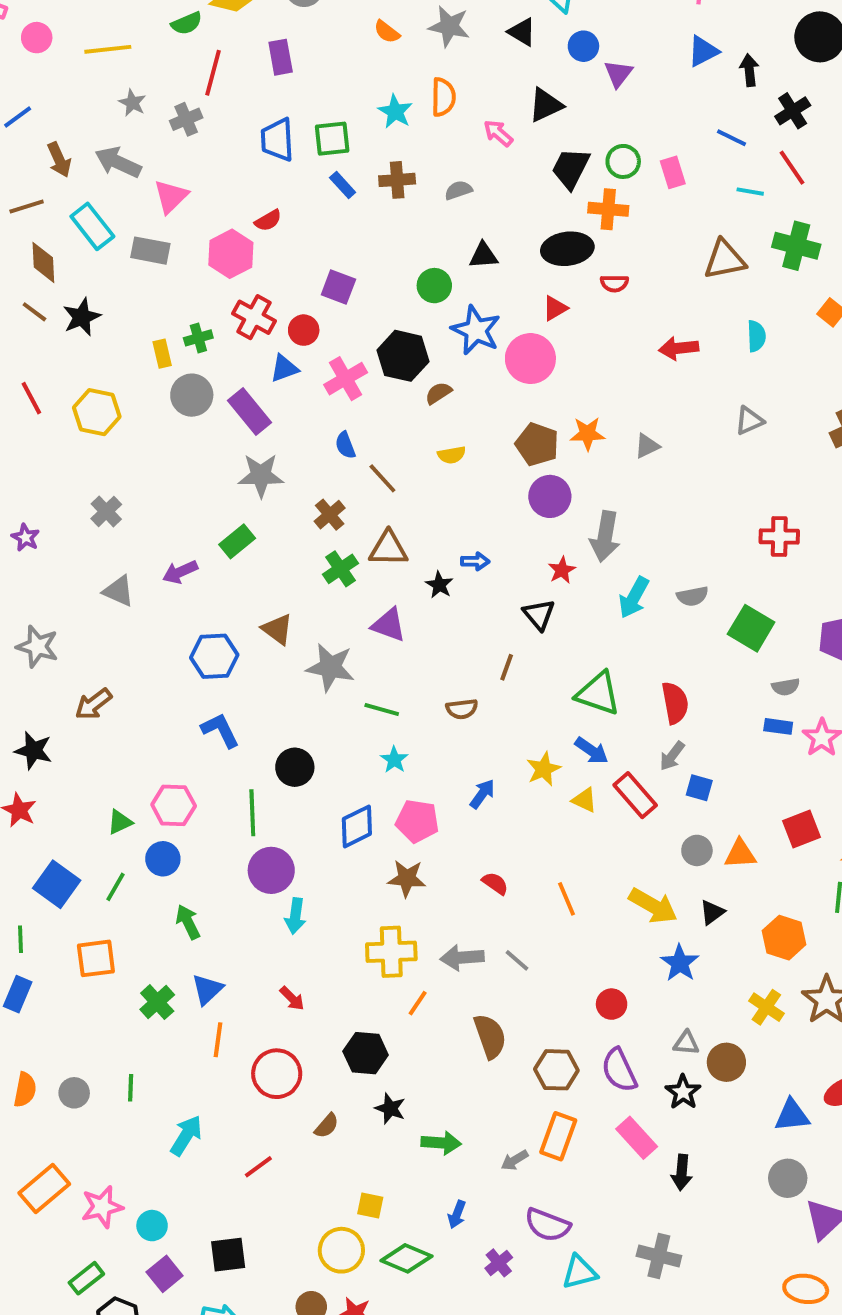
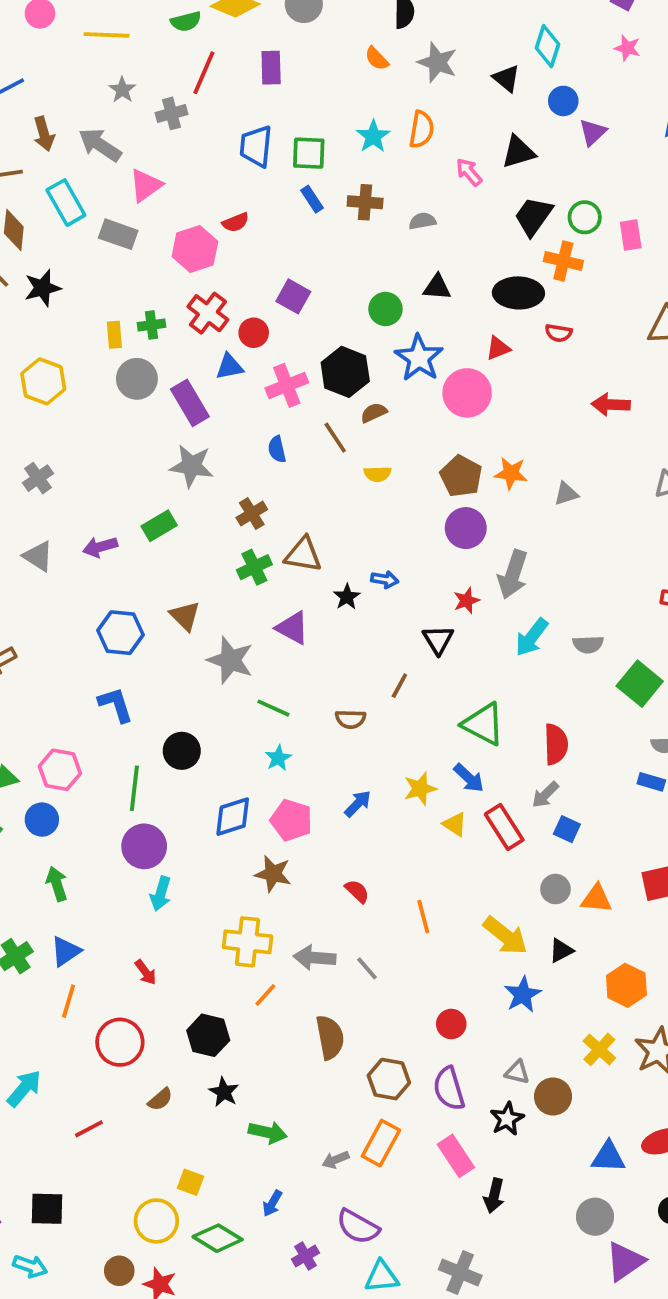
brown line: (382, 478) -> (335, 438), moved

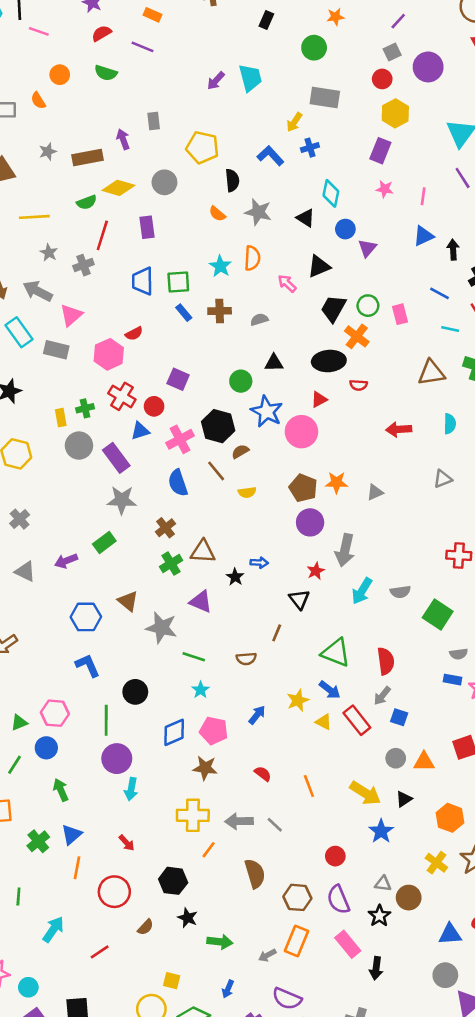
orange cross: (563, 261) -> (357, 336), turned 30
blue semicircle: (277, 449) -> (178, 483), size x1.5

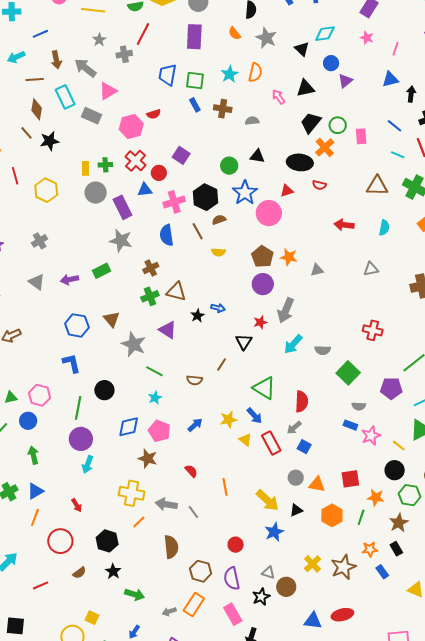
cyan diamond: (331, 193) -> (325, 34), turned 60
purple rectangle: (147, 227) -> (194, 37), moved, size x1.4
orange hexagon: (450, 818) -> (332, 515), moved

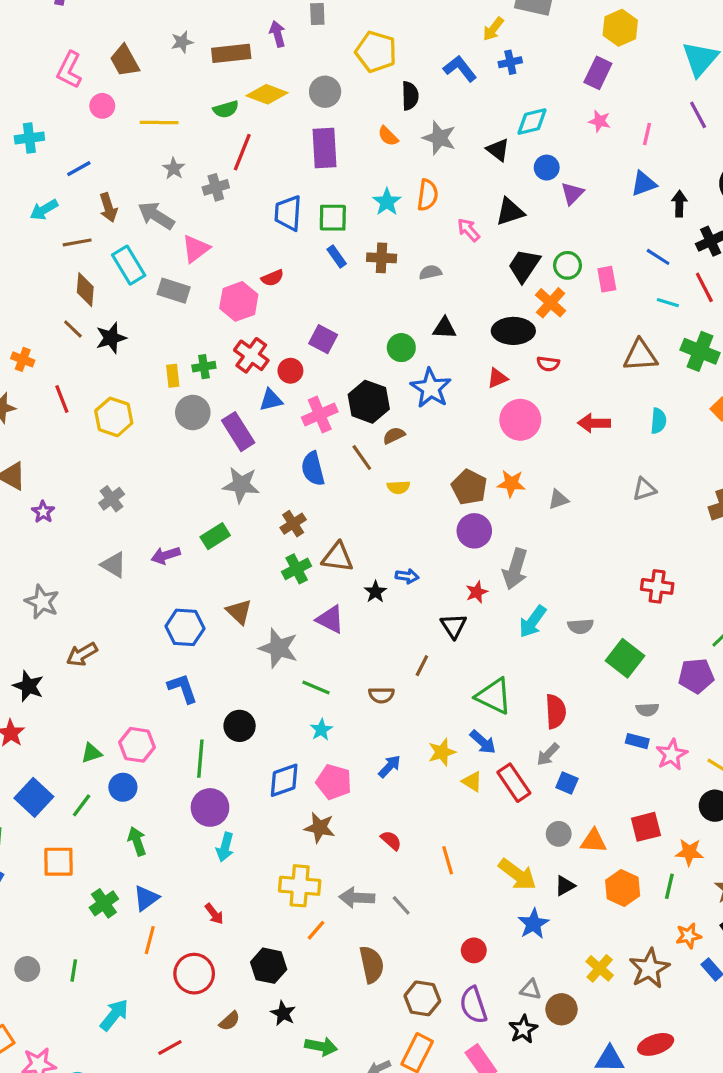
pink circle: (269, 213) -> (520, 420), moved

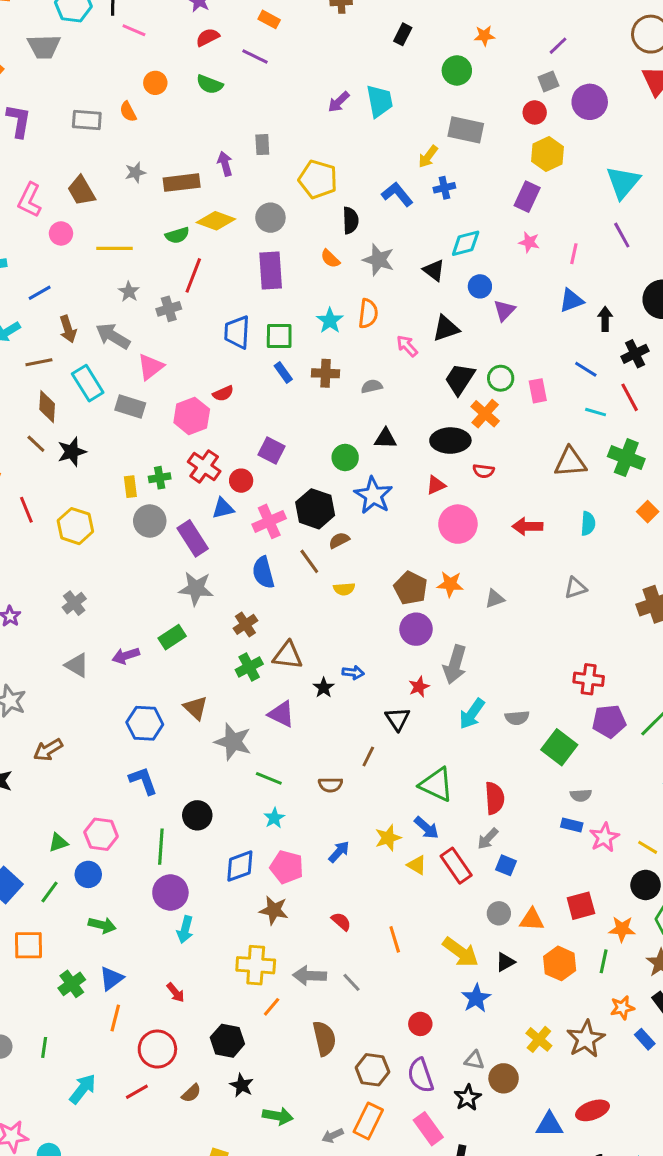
purple pentagon: (696, 676) -> (609, 721), moved
green arrow: (137, 841) -> (102, 925), turned 124
red line: (170, 1048) -> (137, 1092), moved

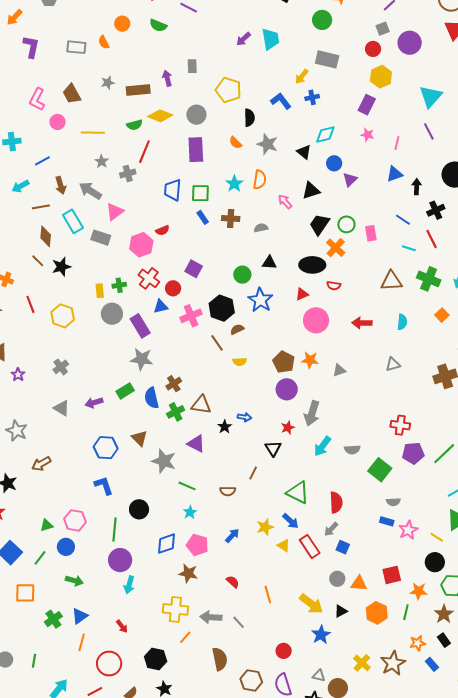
blue semicircle: (263, 572) -> (152, 398), moved

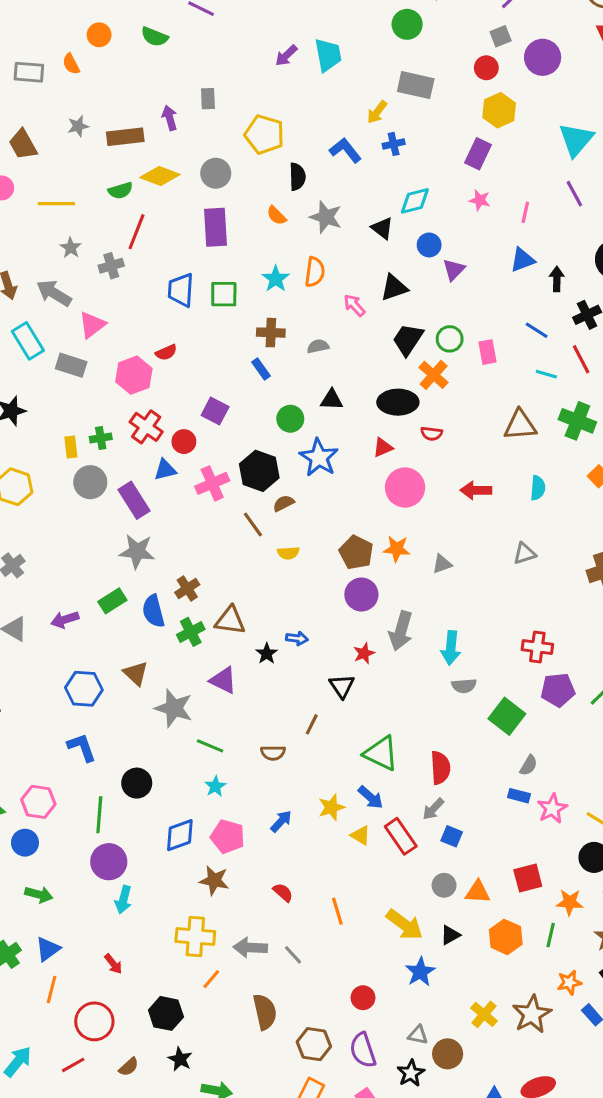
blue rectangle: (203, 217) -> (261, 369), moved
cyan arrow: (322, 446) -> (451, 648), moved, turned -30
gray semicircle: (393, 502) -> (529, 765), turned -56

